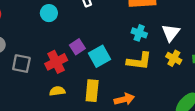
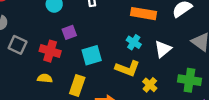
purple square: (77, 47) -> (69, 32), moved
yellow cross: (174, 58) -> (150, 85), moved
red cross: (56, 62) -> (50, 51), turned 30

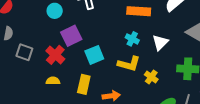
purple square: (69, 32) -> (71, 36), size x1.5
red cross: (50, 51) -> (55, 55), turned 30

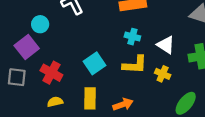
purple square: (71, 36) -> (27, 47), moved
white triangle: (160, 42) -> (166, 45), moved, turned -30

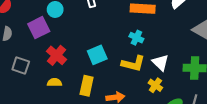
white triangle: (166, 45) -> (160, 63), moved
yellow cross: (163, 74) -> (155, 85), moved
gray square: (17, 77) -> (21, 65), moved

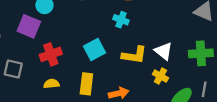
purple square: (39, 28) -> (29, 26), turned -35
cyan cross: (136, 38) -> (121, 20), moved
red cross: (56, 55) -> (51, 54), turned 36

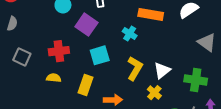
purple square: (29, 26) -> (86, 25), moved
white triangle: (163, 51) -> (162, 70), turned 30
yellow L-shape: (134, 55) -> (135, 68), turned -80

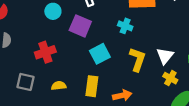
red cross: (59, 51) -> (45, 52), moved
gray square: (22, 57) -> (25, 82), moved
yellow cross: (154, 93) -> (170, 78), moved

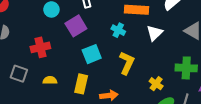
purple square: (80, 26) -> (76, 26), turned 30
white triangle: (165, 56) -> (155, 33), moved

